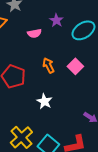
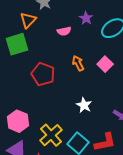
white star: (44, 101) -> (84, 105), moved

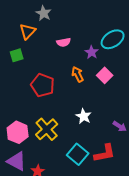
purple star: (86, 18) -> (92, 52), moved
green square: (17, 44) -> (17, 55), size x0.6
yellow cross: (51, 135) -> (47, 129), moved

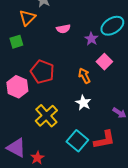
orange arrow: (78, 74) -> (84, 76), moved
pink hexagon: (18, 132) -> (17, 87), moved

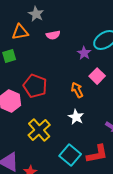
orange triangle: (27, 18) -> (20, 32), turned 36
pink semicircle: (63, 29) -> (53, 35), moved

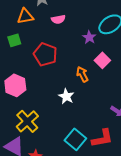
red pentagon: (35, 86) -> (45, 54), moved
white star: (76, 117) -> (66, 96), moved
yellow cross: (39, 130) -> (27, 121), moved

